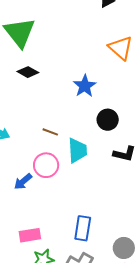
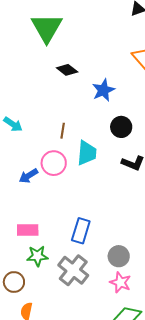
black diamond: (28, 72) -> (67, 70), moved
brown line: (50, 132) -> (63, 131), turned 70

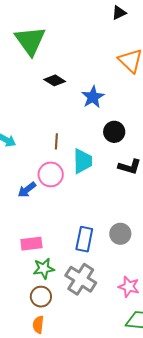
gray circle: (119, 256) -> (120, 234), moved
brown circle: (14, 282) -> (41, 297), moved

